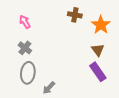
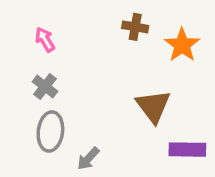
brown triangle: (98, 50) -> (153, 106), moved, size x1.5
purple rectangle: (98, 72) -> (187, 150), moved, turned -54

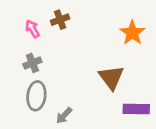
brown cross: (135, 27) -> (60, 20), moved, turned -30
gray cross: (45, 86) -> (32, 63), turned 30

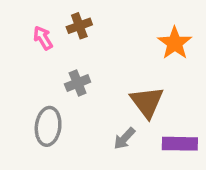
gray cross: (32, 63) -> (78, 83), moved
gray arrow: (64, 116) -> (124, 139), moved

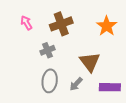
brown cross: (79, 26) -> (61, 24), moved, size x1.5
gray ellipse: (48, 126) -> (50, 81), moved

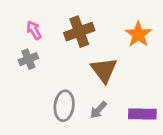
gray cross: (48, 50) -> (28, 59), moved
brown triangle: (90, 62) -> (104, 70), moved

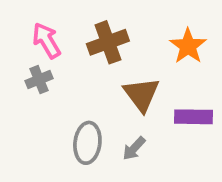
pink arrow: (34, 30) -> (46, 40), size x1.4
purple rectangle: (142, 114) -> (194, 117), moved

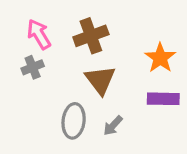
orange star: (188, 46) -> (160, 58), moved
brown triangle: (141, 94) -> (100, 80), moved

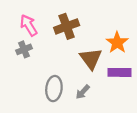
brown triangle: (100, 80) -> (91, 59), moved

